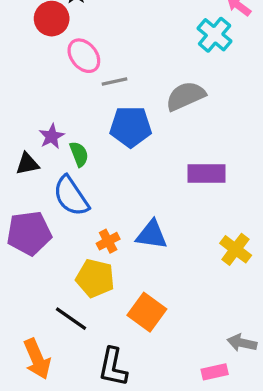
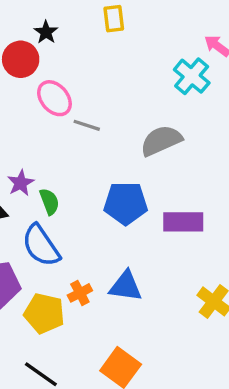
gray line: (115, 82) -> (87, 125), turned 30
blue pentagon: (131, 127) -> (126, 203), moved
yellow pentagon: (95, 278) -> (44, 313), moved

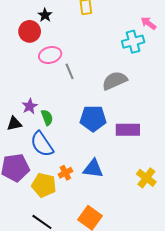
cyan cross: (192, 76) -> (133, 42), turned 35
pink ellipse: (54, 98) -> (50, 55), turned -65
gray line: (87, 125) -> (70, 71), turned 49

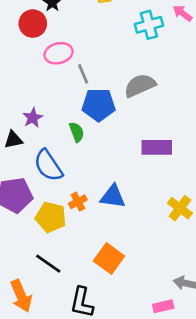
cyan cross: (133, 42) -> (149, 25), moved
green semicircle: (47, 117) -> (77, 132), moved
blue pentagon: (93, 118) -> (99, 105), moved

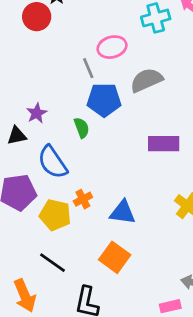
pink ellipse: (59, 53) -> (112, 47), moved
blue triangle: (113, 197) -> (123, 212), moved

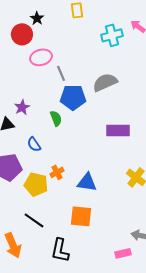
pink ellipse: (112, 47) -> (41, 57), moved
blue semicircle: (53, 162) -> (34, 144), size x0.6
orange square: (115, 257) -> (81, 216), turned -30

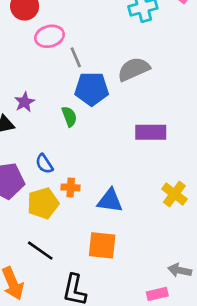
blue semicircle: (34, 144) -> (44, 164), moved
orange cross: (57, 172) -> (71, 187), turned 32
yellow pentagon: (36, 184) -> (43, 203), turned -30

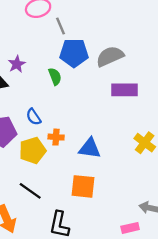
gray semicircle: (134, 69) -> (110, 56), moved

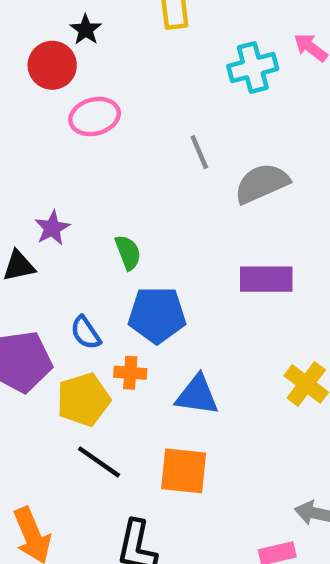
gray line: (61, 26) -> (199, 152), moved
blue pentagon: (74, 53) -> (157, 315), moved
gray semicircle: (110, 56) -> (262, 183), moved
black line: (30, 191) -> (99, 462), moved

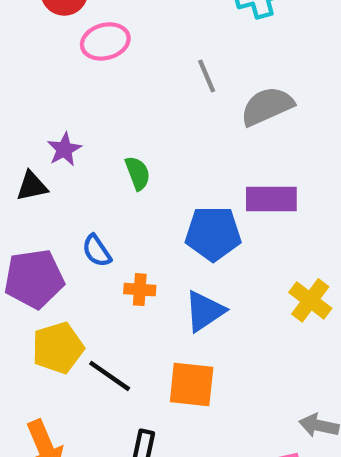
blue pentagon: (157, 315) -> (213, 234), moved
blue triangle: (197, 395) -> (205, 311), turned -42
yellow pentagon: (83, 400) -> (58, 348), moved

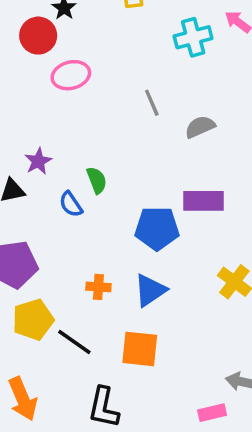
gray semicircle: (267, 106) -> (200, 127), size x0.7
blue semicircle: (97, 251) -> (71, 204), moved
orange cross: (140, 290) -> (98, 287), moved

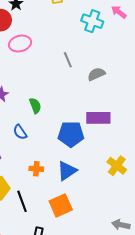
cyan cross: (193, 37) -> (92, 21), turned 35
blue semicircle: (71, 204) -> (20, 132), moved
black line: (74, 342) -> (22, 201), turned 35
orange square: (140, 349) -> (61, 205), turned -30

